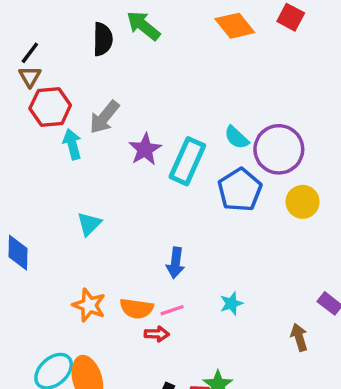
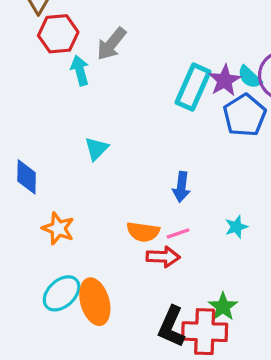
cyan semicircle: (236, 137) -> (250, 77), moved
purple star: (145, 149) -> (225, 80), moved
orange star: (89, 305) -> (58, 228), moved
red arrow: (157, 334) -> (163, 257), size x1.4

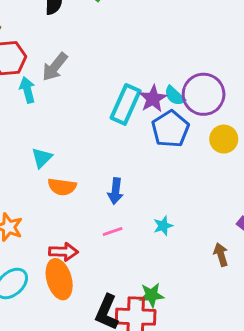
orange semicircle: (143, 232) -> (62, 187), moved
red arrow: (163, 257) -> (63, 252), moved
orange ellipse: (95, 302) -> (59, 279), moved
green star: (223, 307) -> (152, 295), turned 30

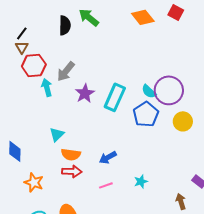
purple star: (153, 99) -> (85, 93), moved
blue arrow: (115, 191) -> (108, 157), turned 54
red arrow: (63, 252) -> (72, 171), moved

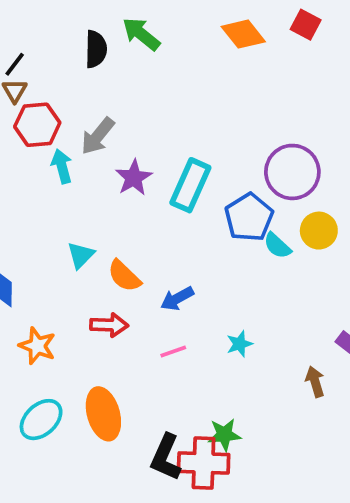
cyan semicircle: (149, 91) -> (277, 246), moved
orange semicircle: (71, 154) -> (124, 276), moved, turned 36

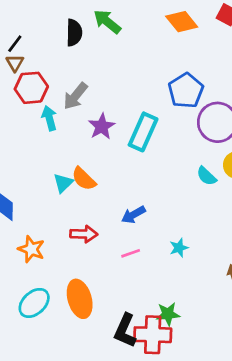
blue pentagon: (249, 217) -> (186, 91), moved
orange semicircle: (124, 276) -> (84, 179), moved

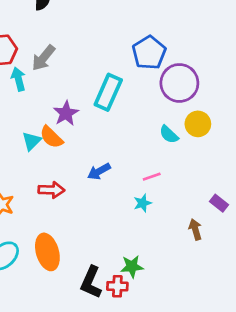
purple star: (102, 126) -> (66, 113), moved
pink line: (131, 253) -> (152, 177), moved
red cross: (153, 335) -> (117, 286), size x0.6

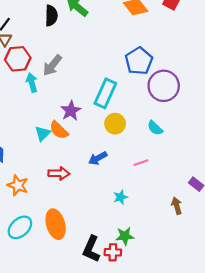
yellow circle: (198, 124) -> (115, 124), moved
cyan star: (142, 203) -> (120, 197), moved

